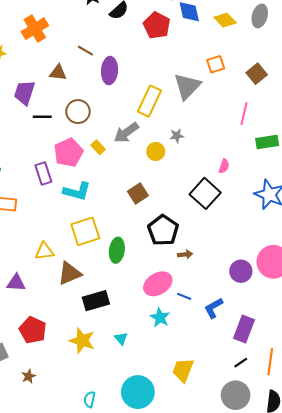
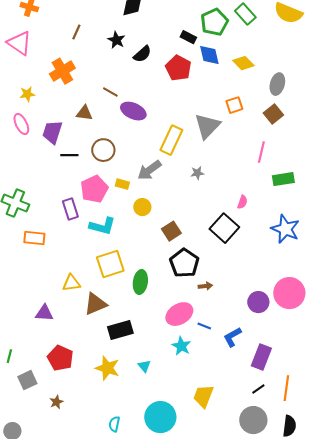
gray ellipse: (260, 16) -> (277, 84), moved
purple ellipse: (109, 71) -> (133, 111), turned -70
yellow rectangle: (98, 147) -> (122, 184), turned -32
yellow circle: (156, 151) -> (142, 207), moved
brown square: (138, 193) -> (171, 231), moved

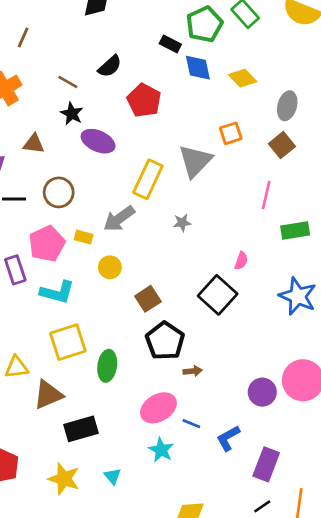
black star: (116, 40) -> (72, 114), moved
red pentagon: (178, 68) -> (144, 100), moved
brown line: (110, 92) -> (68, 82), moved

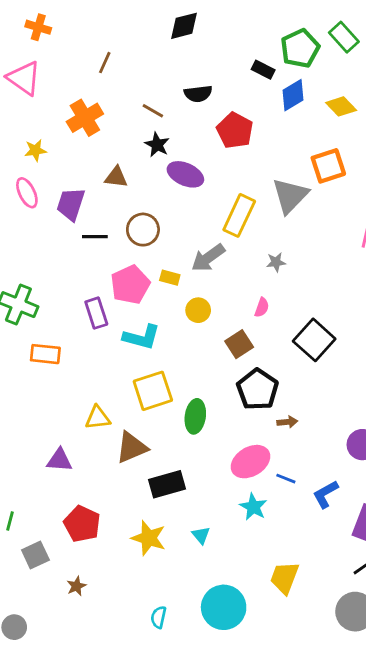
black semicircle: (110, 66) -> (198, 94), turned 35
blue diamond: (198, 68) -> (293, 95), turned 72
orange square: (231, 133) -> (328, 166), size x1.4
pink semicircle: (241, 261) -> (262, 307), moved

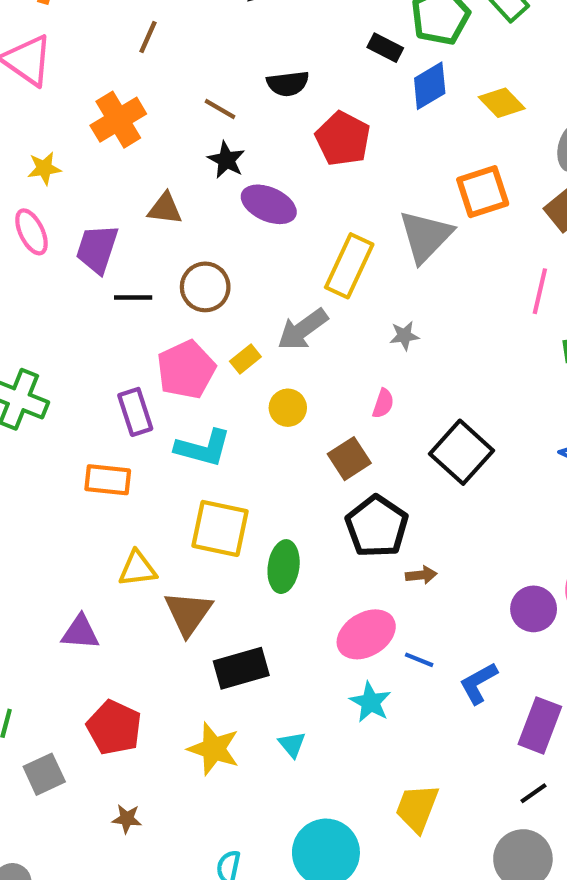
yellow rectangle: (170, 278) -> (245, 359), turned -54
orange rectangle: (45, 354) -> (108, 480), moved
yellow square: (153, 391) -> (220, 528), turned 30
brown triangle: (132, 447) -> (188, 613), turned -32
brown star: (76, 586) -> (127, 819), moved, turned 30

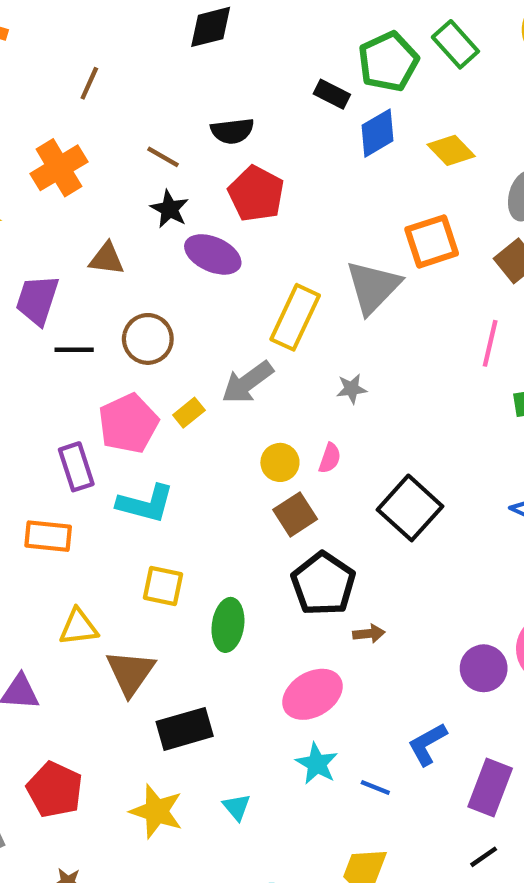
red pentagon: (343, 139) -> (256, 194), moved
yellow circle: (288, 408) -> (280, 462), moved
yellow square: (220, 528) -> (163, 586), size x0.7
blue line: (419, 660) -> (375, 787), moved

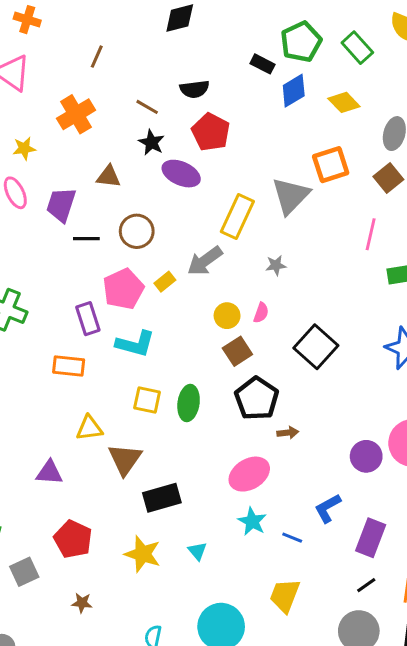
green rectangle: (455, 44) -> (357, 48), moved
green ellipse: (228, 625) -> (189, 403), moved

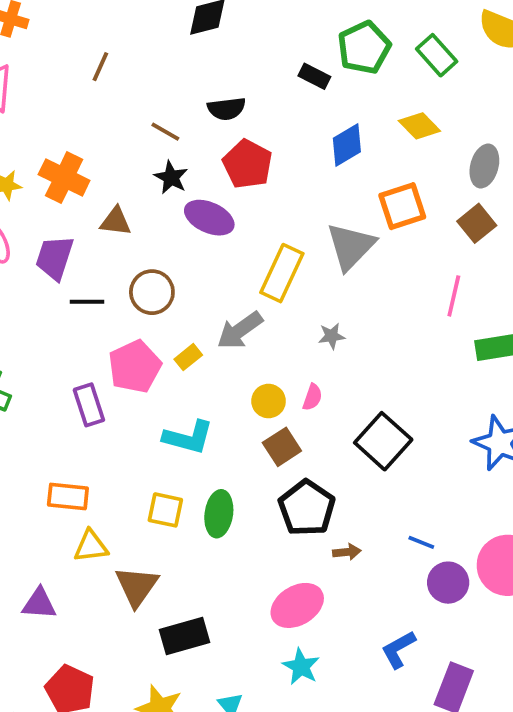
blue diamond: (294, 91) -> (347, 145), moved
orange cross: (76, 114) -> (64, 177), moved, turned -33
cyan L-shape: (135, 344) -> (188, 437), moved
orange rectangle: (69, 366) -> (68, 497), moved
blue line: (292, 538) -> (421, 542), moved

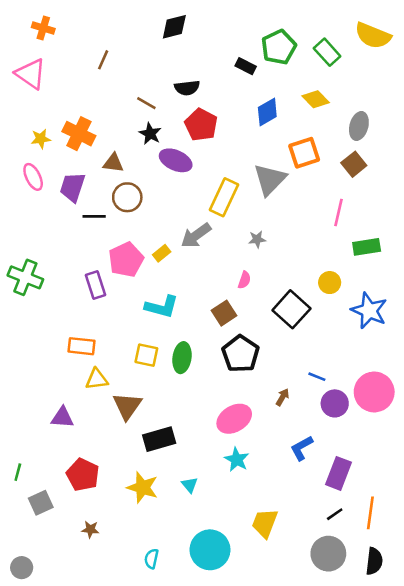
brown circle: (152, 292) -> (127, 197), moved
yellow circle: (269, 401) -> (330, 283), moved
brown arrow: (347, 552) -> (283, 397), moved, turned -54

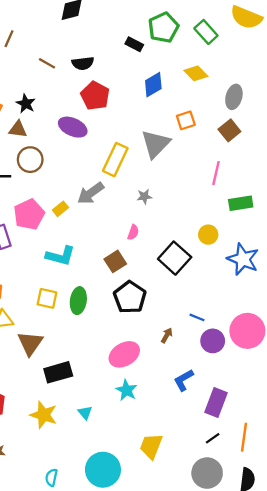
brown line: (146, 103) -> (47, 63), moved
black star: (150, 134) -> (26, 104), moved
orange square: (304, 153) -> (186, 120), size x0.7

